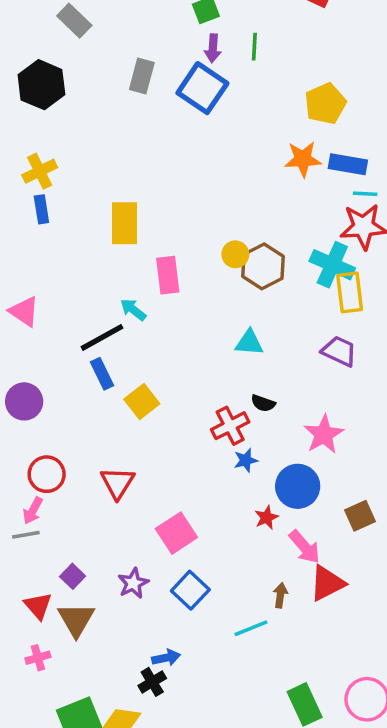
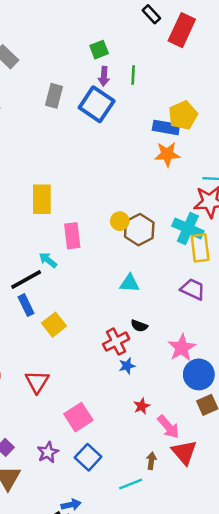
blue rectangle: (348, 164) -> (166, 127), moved
blue circle: (298, 486) -> (199, 374), moved
red triangle: (327, 583) -> (184, 452), turned -44

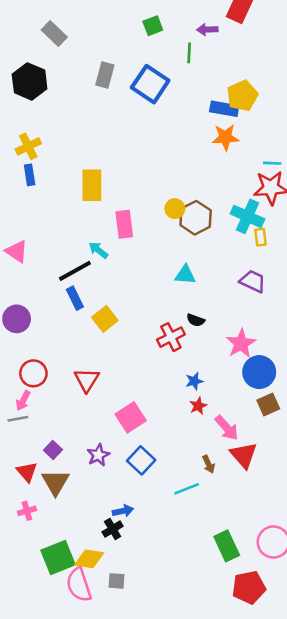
purple arrow: (104, 76) -> (207, 30), moved, turned 84
yellow rectangle: (200, 248) -> (260, 237), size x0.6
blue star: (127, 366) -> (194, 381), moved
brown arrow: (151, 461) -> (209, 464), turned 147

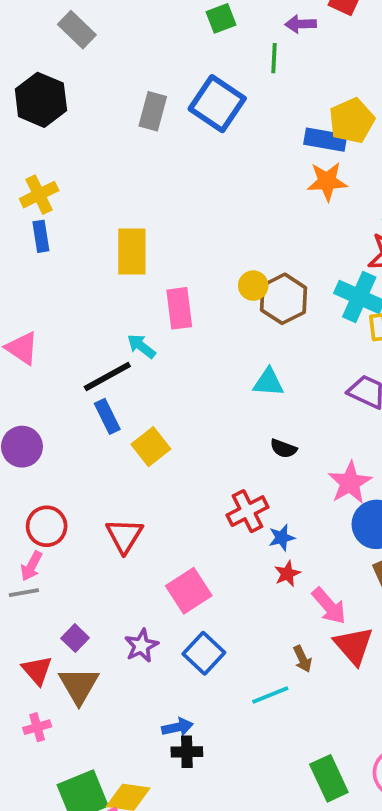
gray rectangle: (105, 75) -> (153, 111), moved
red cross: (171, 337) -> (247, 511), moved
black cross: (113, 529) -> (187, 752), moved, turned 30

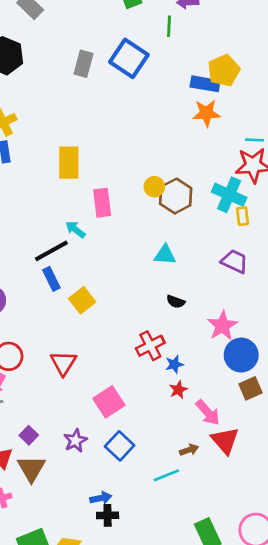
brown arrow: (302, 659) -> (189, 450), turned -84

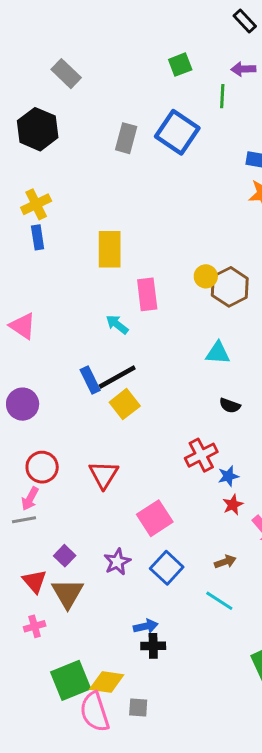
black line: (51, 251) -> (117, 377), moved
brown arrow: (189, 450) -> (225, 562), moved
cyan line: (166, 475) -> (219, 601), turned 55

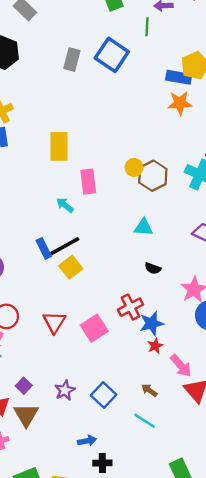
blue star: (228, 476) -> (152, 323), size x1.5
pink square: (155, 518) -> (94, 328), moved
brown arrow: (225, 562) -> (149, 390), turned -126
black cross: (153, 646) -> (102, 463), moved

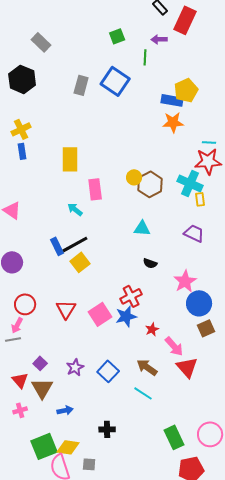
blue star: (152, 323) -> (126, 316), moved
brown arrow: (149, 390) -> (147, 367), size x1.5
blue arrow: (87, 441) -> (65, 410), moved

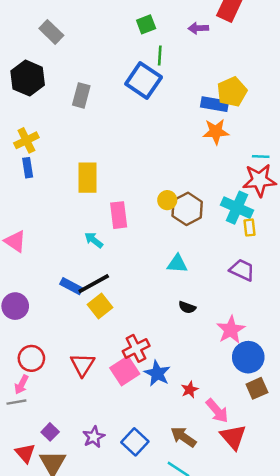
green line: (145, 57) -> (160, 56), moved
gray rectangle: (81, 85) -> (81, 95), moved
blue rectangle: (57, 246) -> (71, 286), turned -36
red cross: (131, 296) -> (136, 348), moved
blue star: (126, 316) -> (157, 373), turned -30

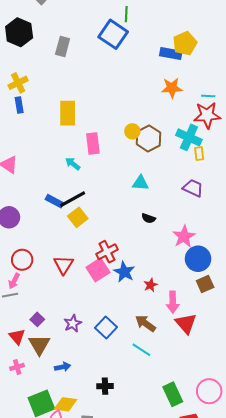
orange star: (216, 132) -> (172, 88), moved
pink arrow: (217, 411) -> (173, 302), turned 40

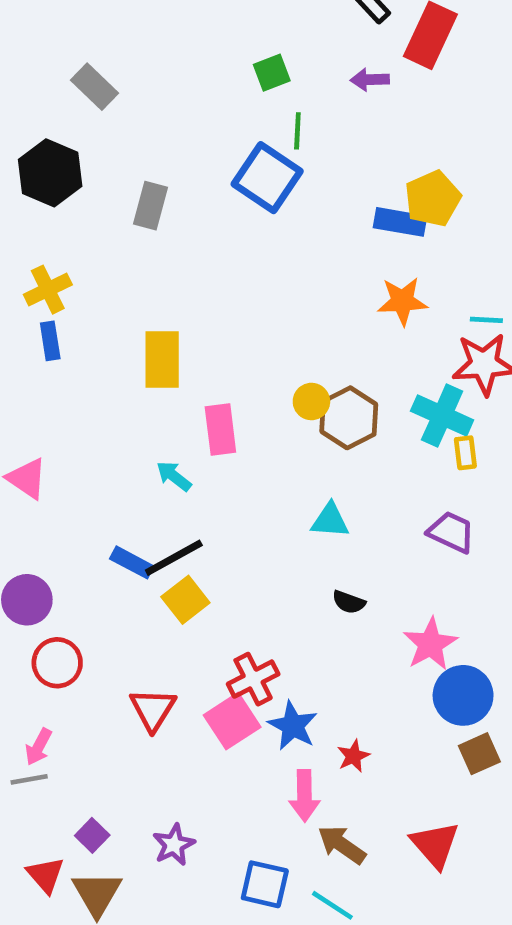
red circle: (22, 260) -> (57, 663), moved
pink arrow: (173, 302) -> (304, 796), moved
blue square: (106, 327) -> (265, 884), moved, turned -30

